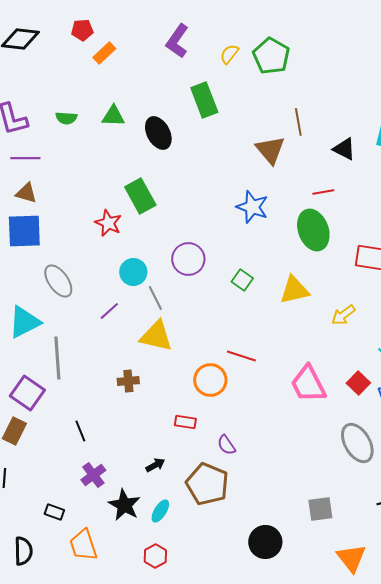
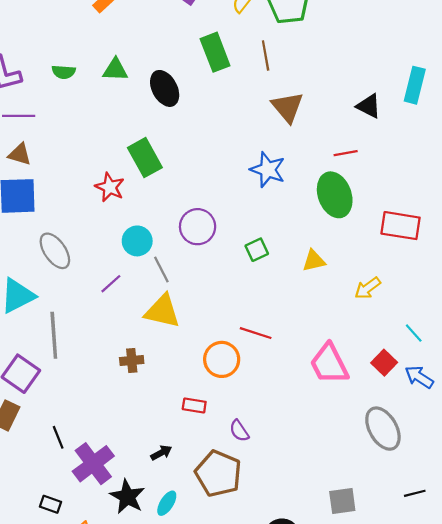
brown line: (298, 122) -> (266, 56), moved
green square: (242, 280) -> (257, 250), turned 30
yellow triangle: (294, 290) -> (314, 261), size x0.7
black line: (80, 431) -> (58, 437), moved
purple cross: (93, 475) -> (93, 464), size x1.5

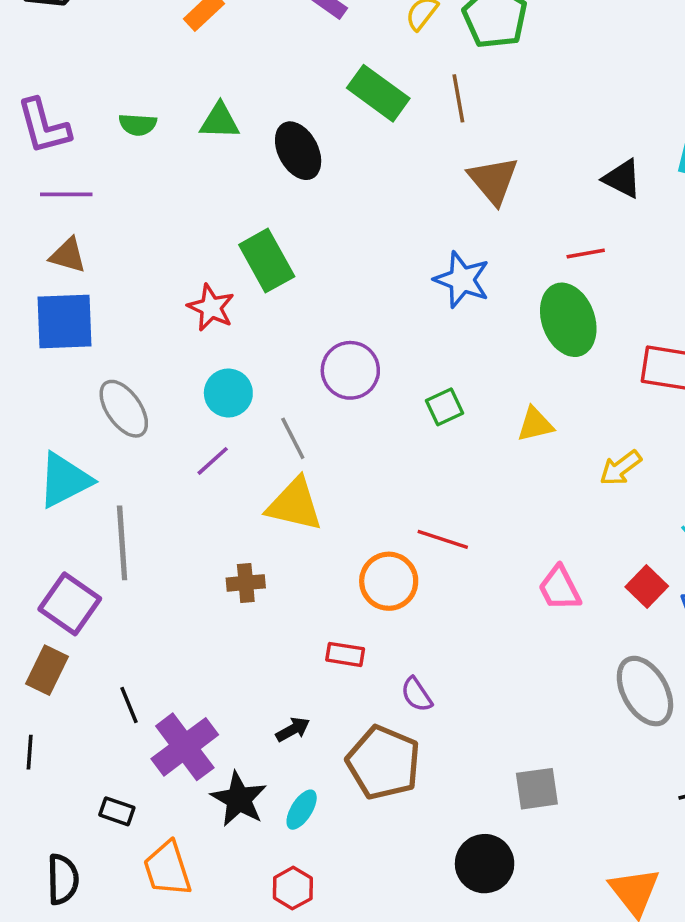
green rectangle: (215, 52) -> (378, 93), turned -33
cyan circle: (137, 241) -> (228, 393), moved
pink trapezoid: (329, 364) -> (560, 588), size x0.7
gray square: (342, 501) -> (537, 789), moved

